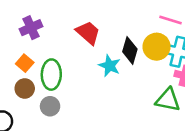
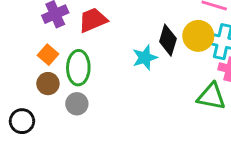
red trapezoid: (88, 33) -> (93, 20), moved, turned -64
cyan star: (110, 66) -> (145, 58), turned 30

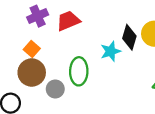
green ellipse: (78, 68) -> (79, 71), moved
brown circle: (48, 84) -> (32, 73), size x1.5

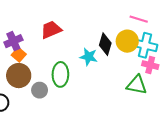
purple cross: (38, 16) -> (13, 41), moved
cyan star: (111, 51) -> (89, 57), turned 30

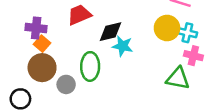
purple cross: (13, 41) -> (36, 28), turned 30
black diamond: (105, 44) -> (111, 32), moved, turned 60
cyan cross: (145, 45) -> (187, 33), size x0.7

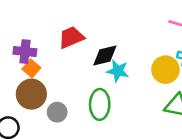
yellow circle: (167, 28) -> (165, 70), moved
green ellipse: (90, 66) -> (100, 104), moved

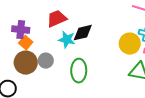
cyan star: (118, 71) -> (67, 40), moved
gray circle: (57, 112) -> (46, 61), moved

